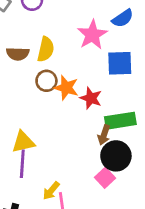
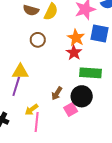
brown circle: (46, 81) -> (38, 40), moved
orange star: (66, 88) -> (76, 38), moved
brown arrow: (104, 135) -> (57, 93), moved

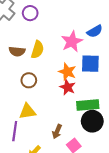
yellow triangle: (20, 72) -> (27, 111), moved
black circle: (82, 96) -> (92, 121), moved

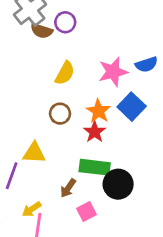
brown semicircle: (17, 51) -> (42, 31), moved
blue square: (90, 64) -> (132, 107), turned 30
brown circle: (29, 80) -> (60, 114), moved
green rectangle: (88, 105) -> (95, 167), moved

